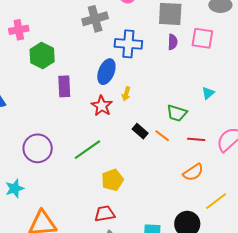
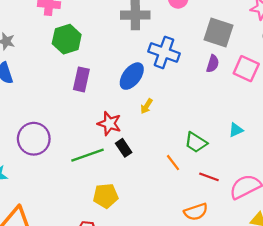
red star: (102, 106) -> (109, 123), moved, turned -30
black rectangle: (140, 131) -> (124, 148), moved

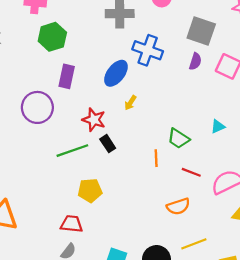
purple circle: (34, 139) -> (37, 107), moved
orange line: (173, 163) -> (156, 158), turned 35

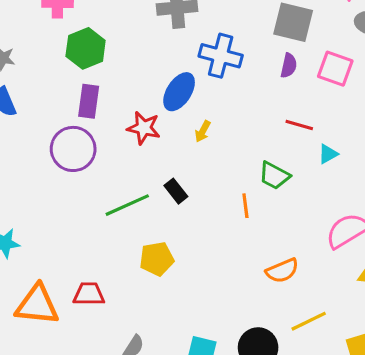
purple rectangle: (67, 76) -> (89, 101), moved
red star: (94, 120) -> (144, 128), moved
red line: (191, 172) -> (299, 125), moved
red trapezoid: (72, 224) -> (89, 294), moved

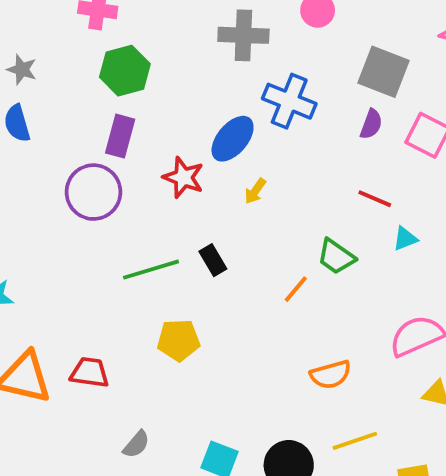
orange line: (245, 206) -> (296, 289), turned 40

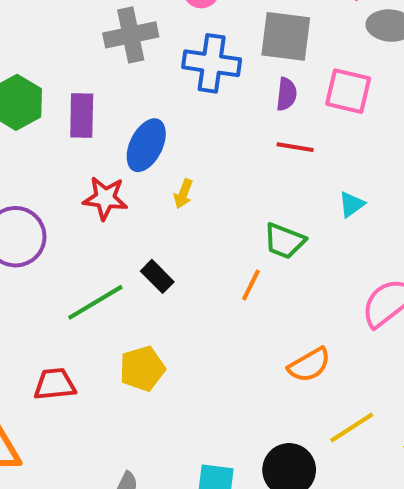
blue cross: (289, 101) -> (212, 63), moved
purple rectangle: (120, 136) -> (82, 115), moved
red line: (375, 199) -> (295, 147), moved
red trapezoid: (90, 372) -> (55, 384), moved

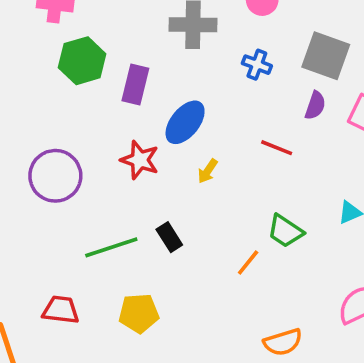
blue cross: (212, 63) -> (257, 65), size x0.6
red line: (295, 147) -> (277, 148), moved

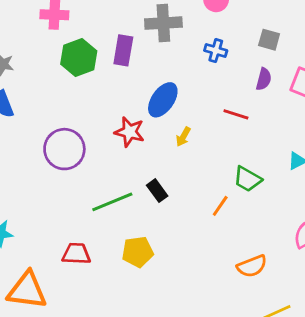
gray square: (326, 56) -> (269, 40), size x0.6
purple rectangle: (135, 84) -> (123, 50), moved

